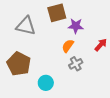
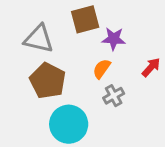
brown pentagon: (19, 64) -> (48, 81), moved
cyan circle: (46, 83) -> (69, 124), size x1.6

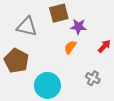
brown pentagon: (48, 81) -> (16, 61), moved
gray cross: (114, 96) -> (93, 78), moved, turned -32

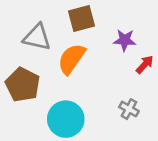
purple star: (78, 27) -> (125, 40), moved
orange semicircle: (70, 47) -> (71, 59), moved, size x1.6

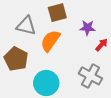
gray cross: (129, 109) -> (90, 76), size x1.6

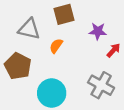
orange semicircle: (50, 41) -> (56, 46), size x0.6

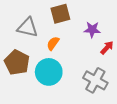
cyan circle: (52, 93) -> (49, 72), moved

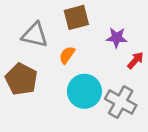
cyan circle: (49, 72) -> (84, 91), moved

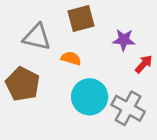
orange semicircle: (67, 55) -> (71, 58), turned 72

